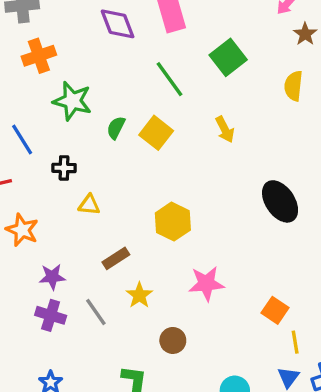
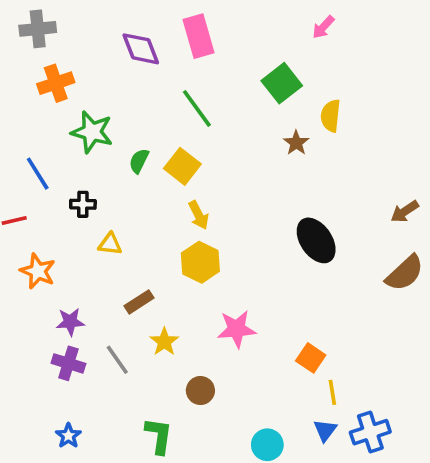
brown star: (305, 34) -> (296, 143), moved
green square: (228, 57) -> (282, 83), moved
yellow arrow: (225, 129) -> (199, 215), moved

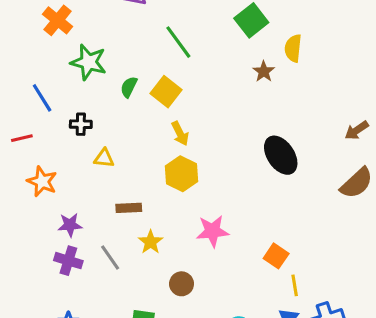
orange cross: (56, 83) -> (58, 20), turned -32
brown rectangle: (139, 302) -> (129, 208), turned 30

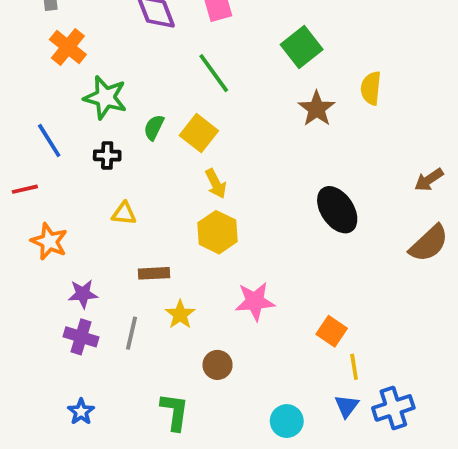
yellow semicircle: (293, 48) -> (371, 88), moved
brown star: (264, 71) -> (317, 109), size x1.4
black cross: (81, 124) -> (107, 155), moved
gray line: (110, 257) -> (132, 333), turned 48

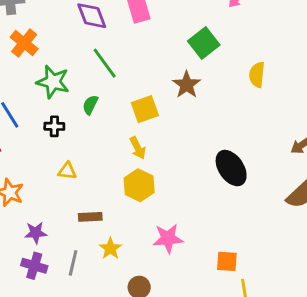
green line: (214, 73) -> (105, 63), moved
brown star: (317, 109) -> (187, 85), moved
yellow square: (199, 133) -> (145, 109), moved, turned 32
orange square: (332, 331) -> (227, 261), turned -30

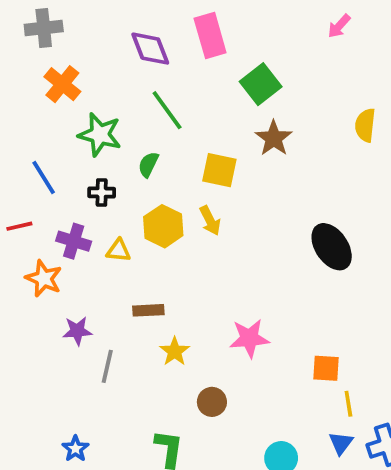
green square: (204, 43) -> (261, 84), moved
yellow square: (145, 109) -> (219, 170), turned 32
yellow hexagon: (139, 185) -> (163, 226), moved
gray line: (73, 263) -> (107, 366), moved
purple cross: (34, 266) -> (74, 241), moved

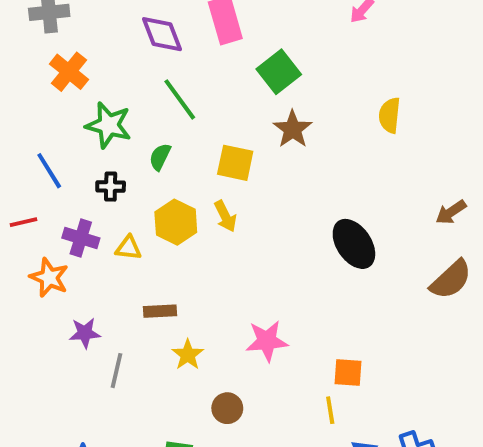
yellow line: (348, 404) -> (330, 410), moved

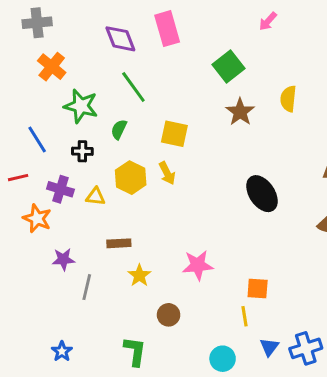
green square: (279, 72) -> (228, 67), moved
brown star: (293, 129) -> (240, 112), moved

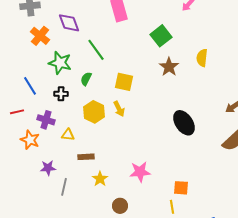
purple diamond: (120, 39) -> (69, 23), moved
yellow triangle: (96, 197) -> (68, 135), moved

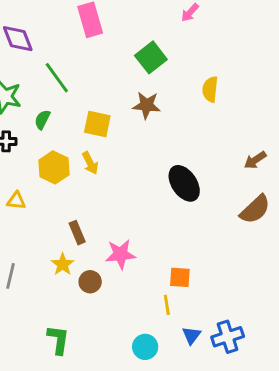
brown star: (169, 67) -> (147, 105), moved, turned -30
brown rectangle: (86, 157) -> (77, 233), moved, turned 70
brown circle: (120, 206) -> (90, 282), moved

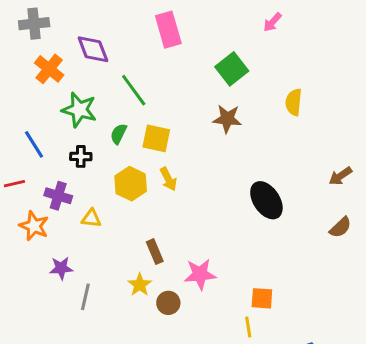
yellow square: (97, 124) -> (156, 138), moved
brown semicircle: (255, 209) -> (340, 227), size x0.7

